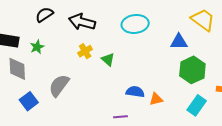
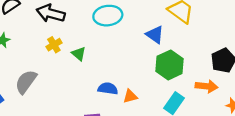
blue triangle: (179, 42) -> (155, 35), turned 36

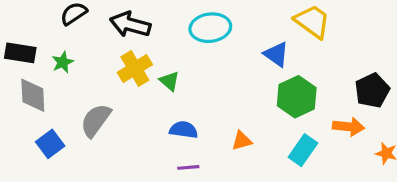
yellow cross: (54, 45) -> (135, 68), size x1.5
blue semicircle: (108, 88) -> (184, 130), moved

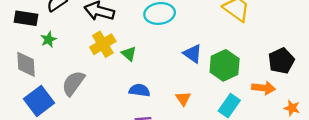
black rectangle: (20, 53) -> (26, 18), moved
blue triangle: (276, 54) -> (193, 54), moved
orange triangle: (242, 141) -> (183, 99), turned -49
blue square: (50, 144) -> (39, 101), size x1.4

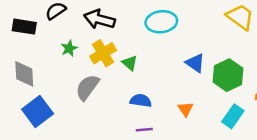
green star: (48, 39) -> (69, 48), moved
gray semicircle: (73, 83) -> (87, 87), moved

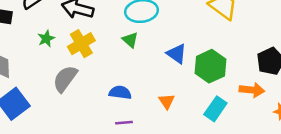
green triangle: (130, 63) -> (130, 40), moved

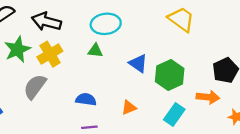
green star: (46, 39) -> (17, 49), size x1.6
green triangle: (130, 40) -> (95, 51), turned -35
orange triangle: (167, 101) -> (129, 108), turned 42

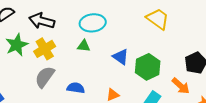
gray semicircle: (35, 87) -> (45, 77), moved
orange arrow: (208, 97) -> (181, 86), turned 36

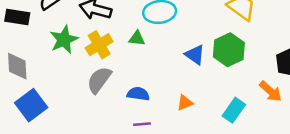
green triangle: (84, 46) -> (137, 38), moved
green hexagon: (148, 67) -> (229, 50), moved

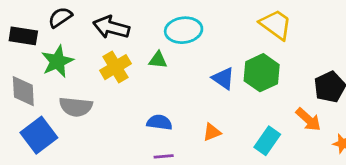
green star: (64, 40) -> (57, 61), moved
gray semicircle: (99, 80) -> (76, 107), moved, turned -120

